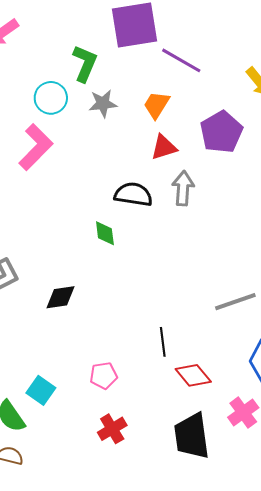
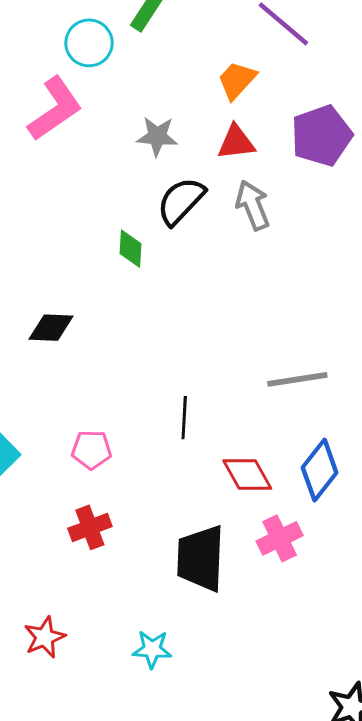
gray star: (103, 103) -> (157, 136), moved
gray arrow: (183, 188) -> (253, 205), turned -36
black semicircle: (133, 194) -> (181, 201), turned -66
red diamond: (193, 375) -> (247, 475), moved

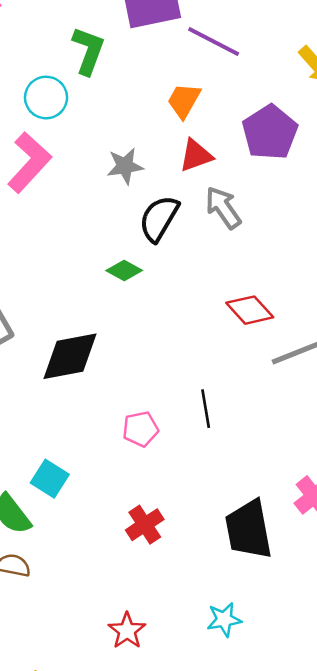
green diamond: (130, 249) -> (124, 271), turned -52
black diamond: (51, 328) -> (70, 356), size x1.5
pink pentagon: (91, 450) -> (140, 429), moved
red diamond: (247, 475) -> (250, 310), moved

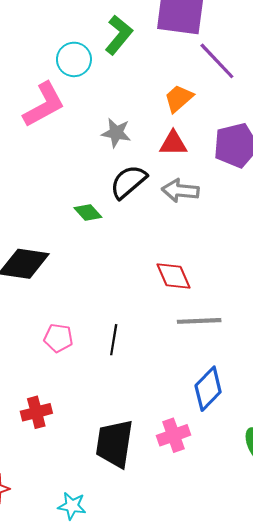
gray arrow: (223, 208) -> (180, 191), turned -69

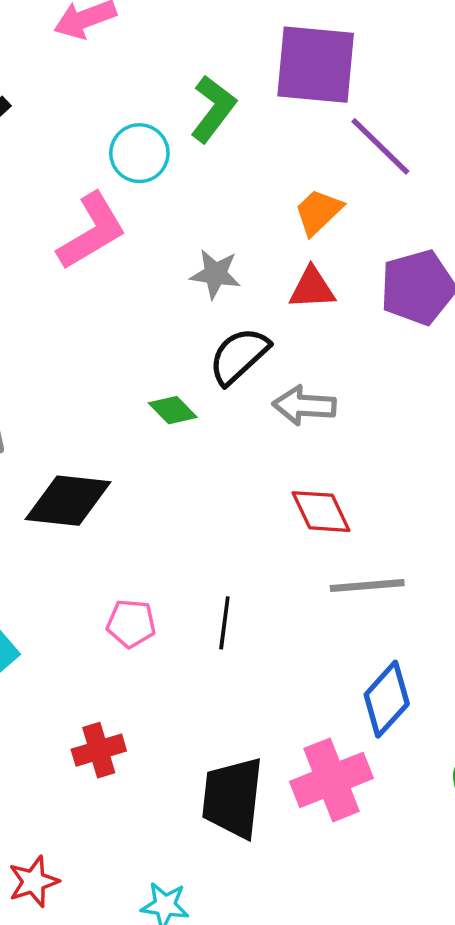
gray arrow: (180, 191) -> (304, 405), moved
pink cross: (174, 435) -> (332, 780), size x1.4

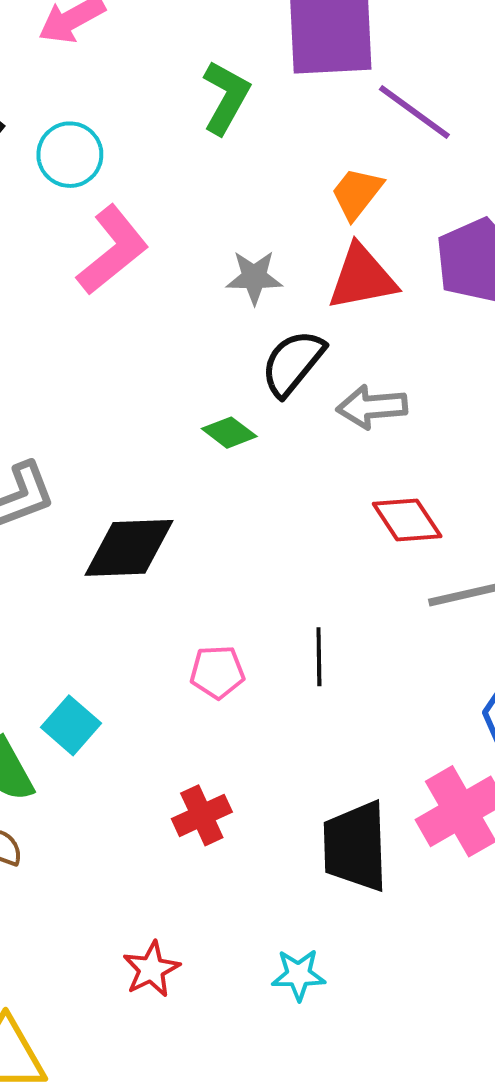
cyan circle: (139, 153) -> (70, 155), moved
red triangle: (312, 288) -> (362, 278), size x1.4

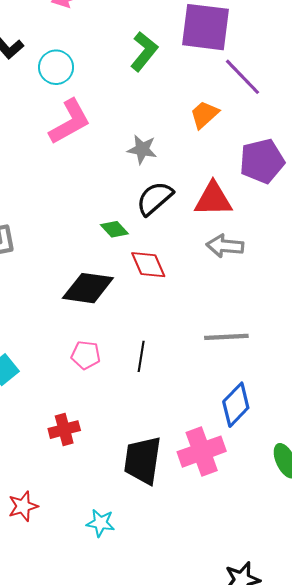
red triangle: (362, 278) -> (213, 199), moved
gray arrow: (372, 407) -> (225, 246), moved
red diamond: (407, 520) -> (148, 265), moved
black diamond: (129, 548) -> (88, 288), moved

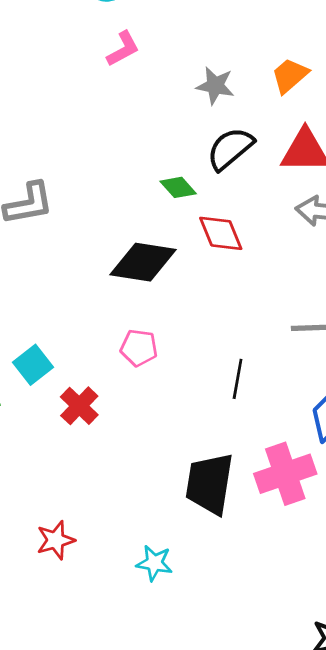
orange trapezoid: (204, 114) -> (290, 75), moved
pink L-shape: (70, 122) -> (123, 49), size x0.6
black line: (141, 356) -> (238, 379), moved
red cross: (64, 430) -> (79, 406), moved, turned -32

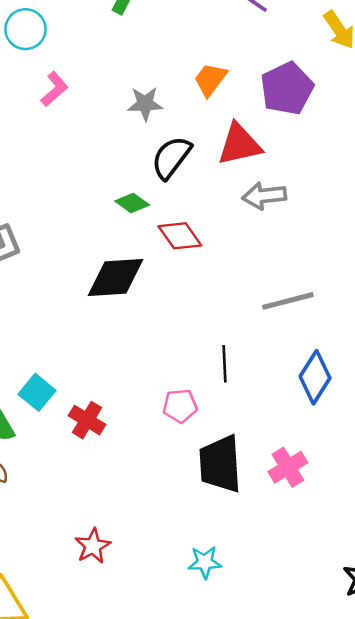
pink pentagon: (139, 348) -> (180, 406), moved
pink cross: (285, 474) -> (288, 467), moved, size x0.7
cyan star: (154, 563) -> (205, 562), moved

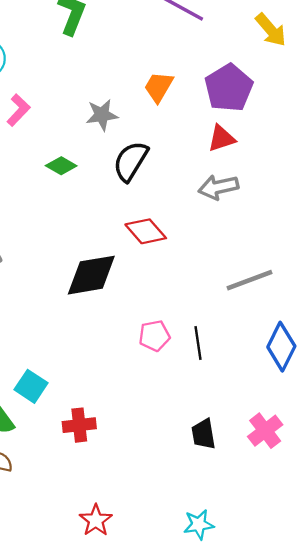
red triangle: (239, 144) -> (221, 138), moved, size x0.7
green diamond: (132, 203) -> (61, 166), moved
pink pentagon: (180, 406) -> (154, 336), moved
red cross: (87, 420) -> (79, 425), moved, turned -32
black trapezoid: (220, 464) -> (204, 434), size x0.6

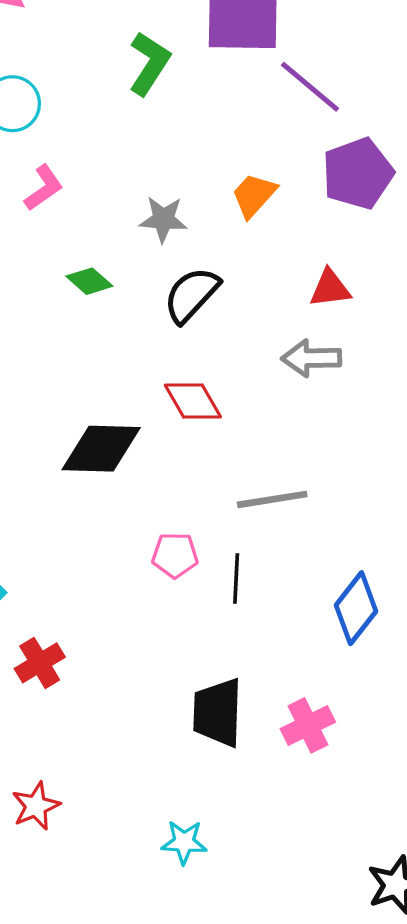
purple pentagon: (229, 88) -> (358, 173), moved
gray line: (250, 280) -> (272, 499), moved
red cross: (79, 425) -> (40, 663), turned -36
black trapezoid: (204, 434) -> (218, 712), size x1.5

